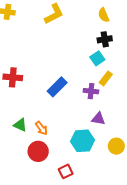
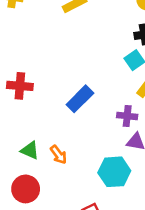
purple cross: (91, 91) -> (127, 116), moved
red circle: (38, 151) -> (26, 189), moved

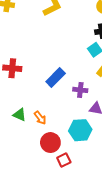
purple cross: (127, 116) -> (80, 90), moved
red circle: (26, 189) -> (50, 143), moved

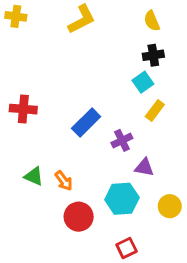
purple cross: (80, 90) -> (122, 140), turned -32
red square: (64, 160) -> (126, 248), moved

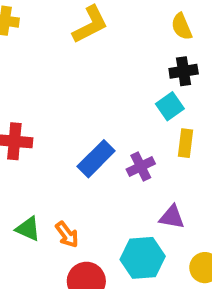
yellow rectangle: (155, 111) -> (185, 143), turned -30
purple cross: (122, 140) -> (141, 167), moved

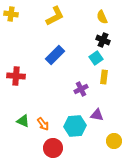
black cross: (184, 71) -> (103, 40), turned 32
blue rectangle: (96, 159) -> (55, 55), moved
cyan hexagon: (143, 258) -> (75, 126), moved

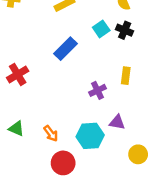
cyan square: (96, 58) -> (101, 29), moved
red cross: (16, 76) -> (18, 74), turned -36
green triangle: (23, 121) -> (16, 129), moved

